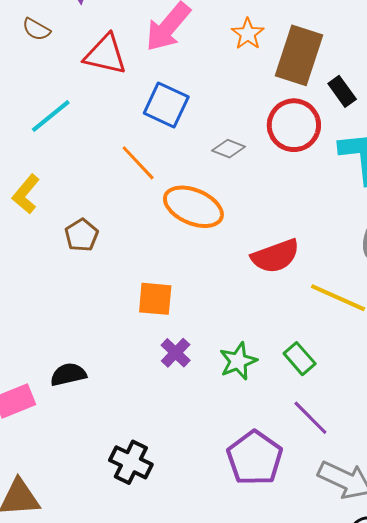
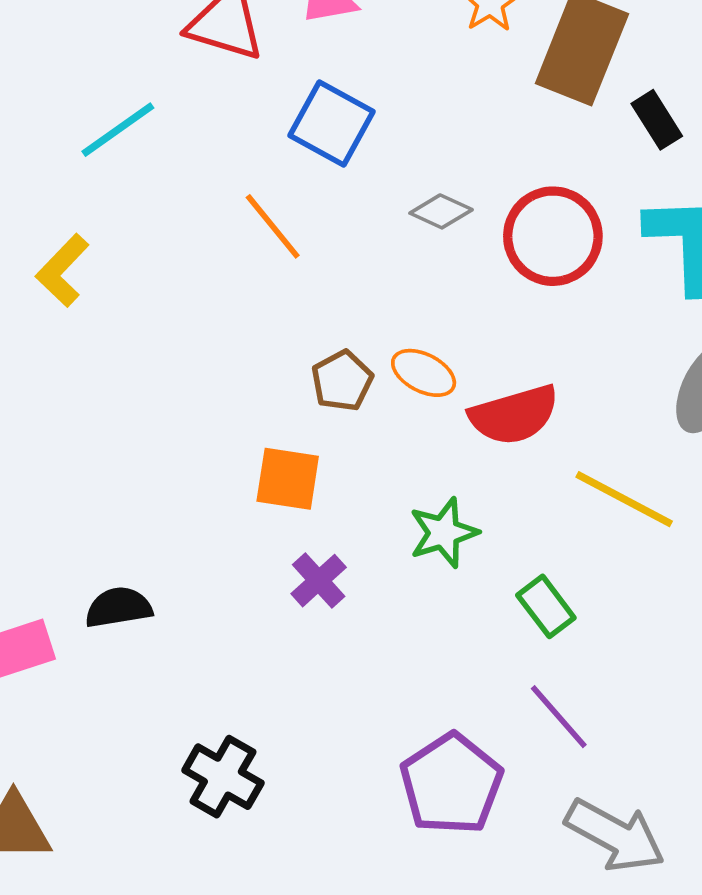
red circle: (294, 125) -> (553, 236), moved
orange ellipse: (193, 207) -> (424, 373), moved, size x0.6
brown pentagon: (82, 235) -> (342, 381), moved
green star: (238, 361) -> (444, 533), moved

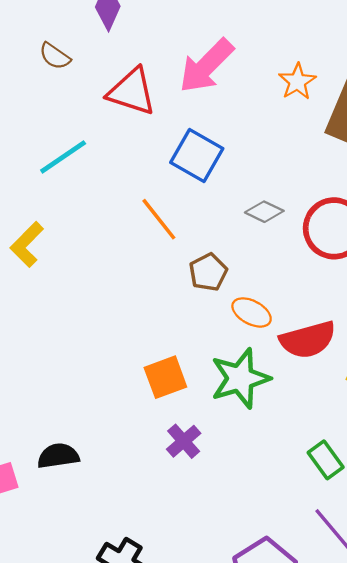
brown pentagon: (342, 381) -> (208, 272), moved
orange square: (288, 479) -> (165, 377), turned -30
green star: (444, 533) -> (240, 378), moved, size x1.4

